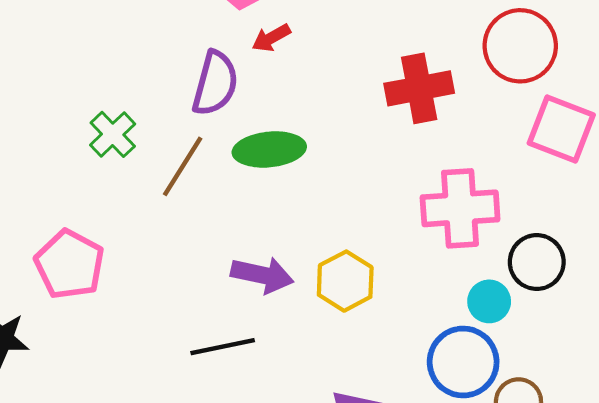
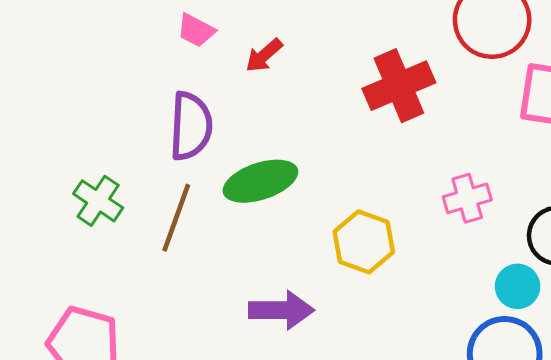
red arrow: (271, 38) -> (264, 55), moved
pink cross: (460, 208) -> (467, 198), size x0.6
yellow hexagon: (345, 281) -> (364, 242), moved

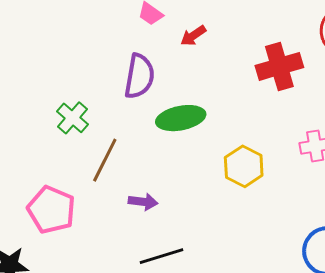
brown line: (176, 218) -> (105, 160), moved
purple arrow: (281, 310) -> (143, 202), moved, size x0.7

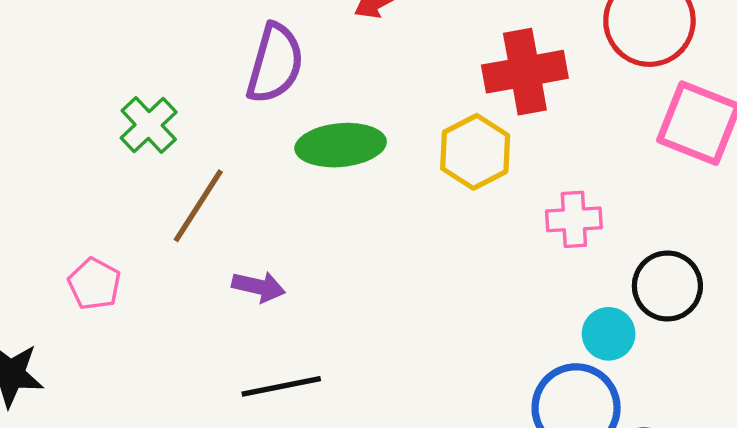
yellow hexagon: (244, 166) -> (475, 152), moved
pink pentagon: (51, 210) -> (94, 284), size x0.6

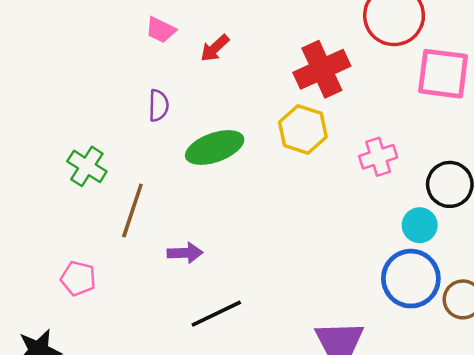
purple semicircle: (275, 63) -> (158, 105), size x0.6

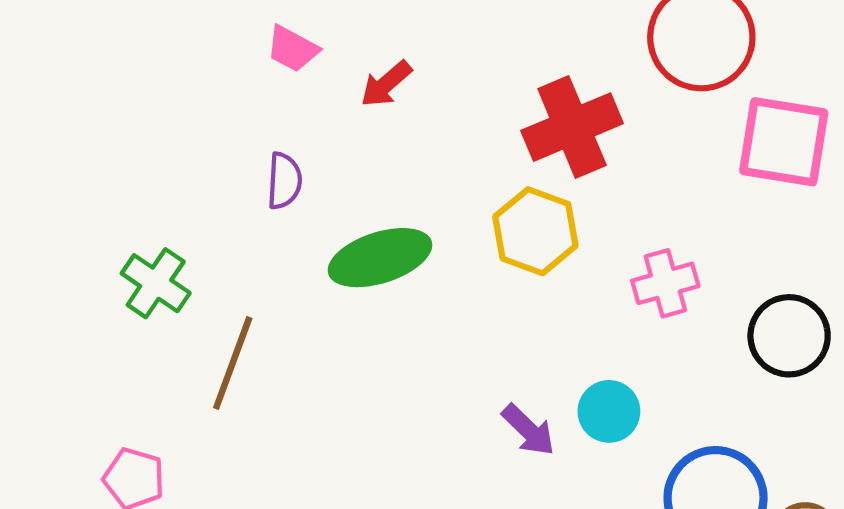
cyan circle: (420, 225) -> (609, 411), moved
purple arrow: (185, 253) -> (528, 430), moved, turned 44

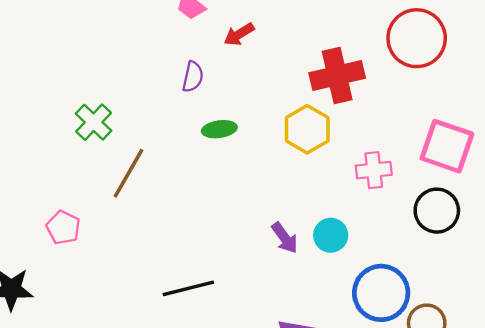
pink square: (784, 142) -> (447, 146), moved
purple semicircle: (284, 181) -> (193, 77), moved
green ellipse: (380, 258) -> (219, 129), size x0.6

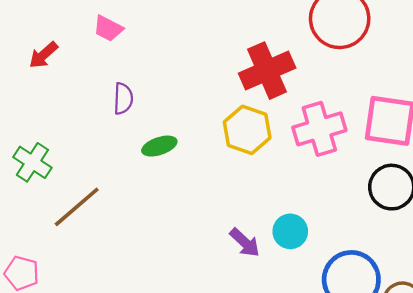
red arrow: (239, 34) -> (43, 55), moved
pink cross: (374, 170) -> (319, 129), moved, size x1.4
brown line: (128, 173) -> (77, 207), turned 30

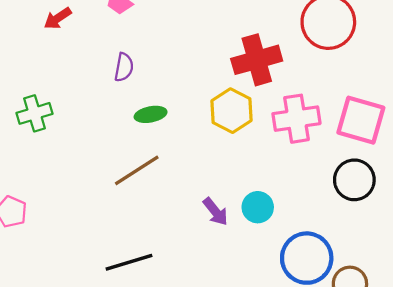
green cross: (32, 162) -> (35, 113), turned 32
brown line: (77, 207) -> (137, 170), moved

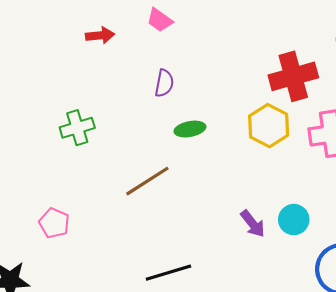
red arrow: (58, 18) -> (100, 35), turned -152
brown line: (137, 170) -> (147, 181), moved

